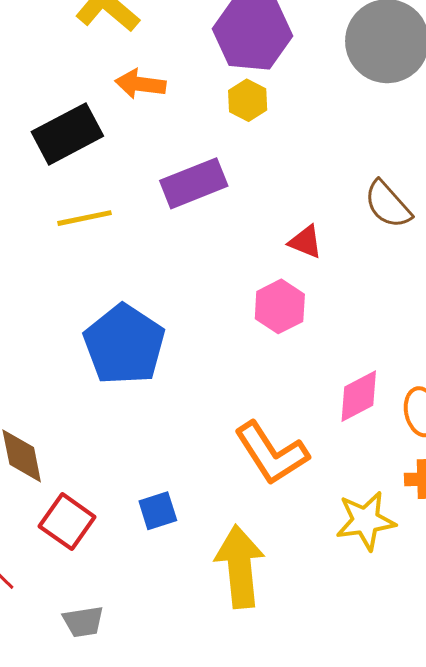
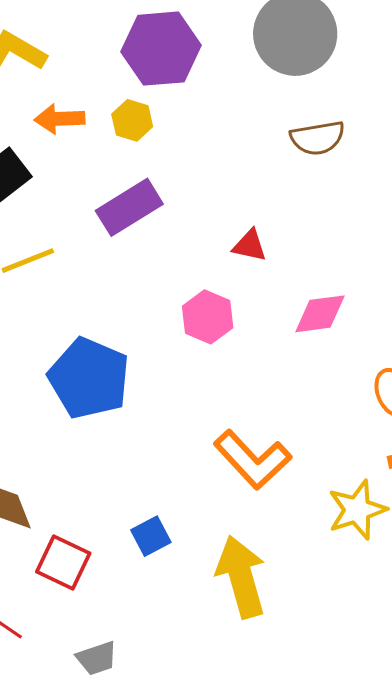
yellow hexagon: (248, 100) -> (132, 120), moved
brown semicircle: (388, 204) -> (317, 138), moved, turned -48
pink hexagon: (280, 306) -> (208, 317), moved
pink diamond: (359, 396) -> (320, 314), moved, turned 30

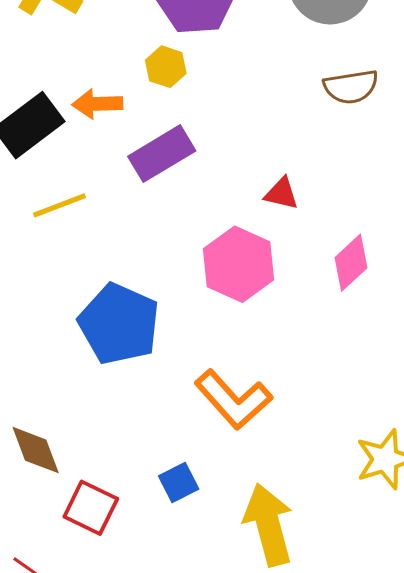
orange arrow: (60, 119) -> (97, 104), moved
pink diamond: (320, 314) -> (351, 263), turned -36
pink hexagon: (208, 317) -> (239, 264), size x1.4
orange L-shape: (253, 460) -> (233, 400), moved

